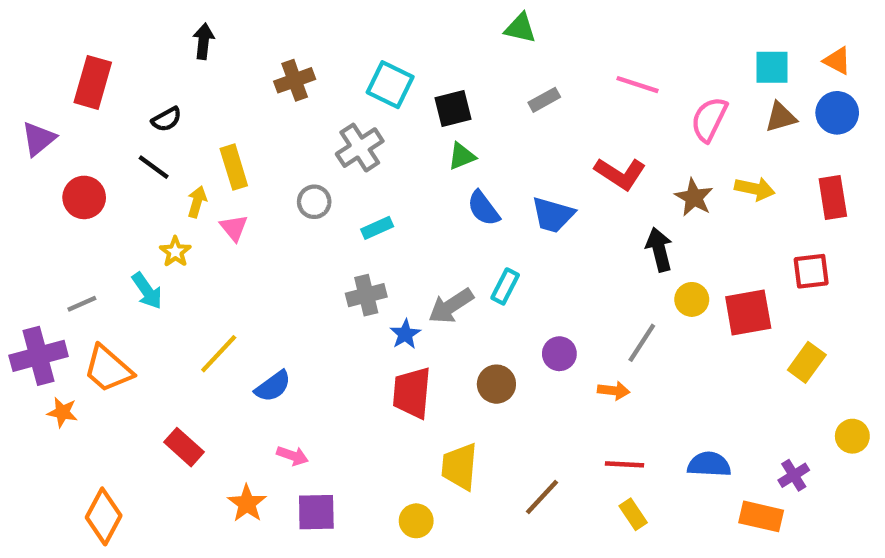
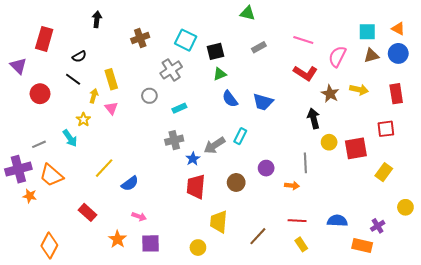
purple triangle: (39, 139) -> (18, 66), turned -36
red L-shape: (620, 174) -> (305, 73), moved
gray line: (642, 343) -> (305, 163), turned -36

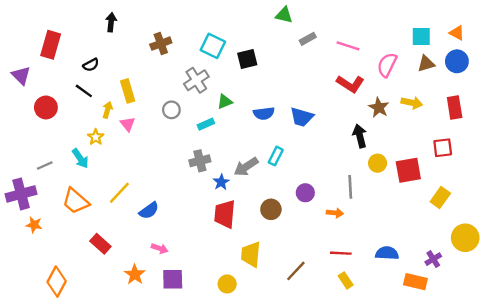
gray rectangle: (259, 47) -> (308, 39), moved
green triangle: (220, 74) -> (225, 102), moved
blue semicircle: (230, 99) -> (264, 113), turned -60
orange trapezoid: (51, 175) -> (76, 201), moved
yellow circle: (405, 207) -> (465, 238), size x1.5

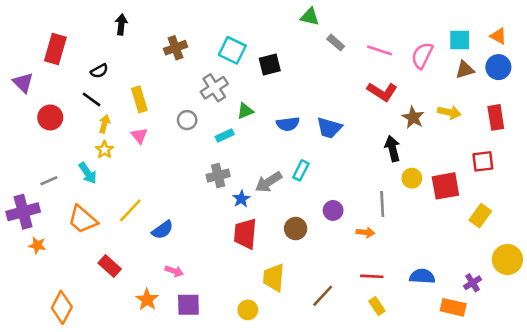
gray rectangle: (308, 39) -> (336, 43), turned 70
pink semicircle: (387, 65) -> (422, 55), moved
yellow arrow: (107, 110) -> (104, 124), moved

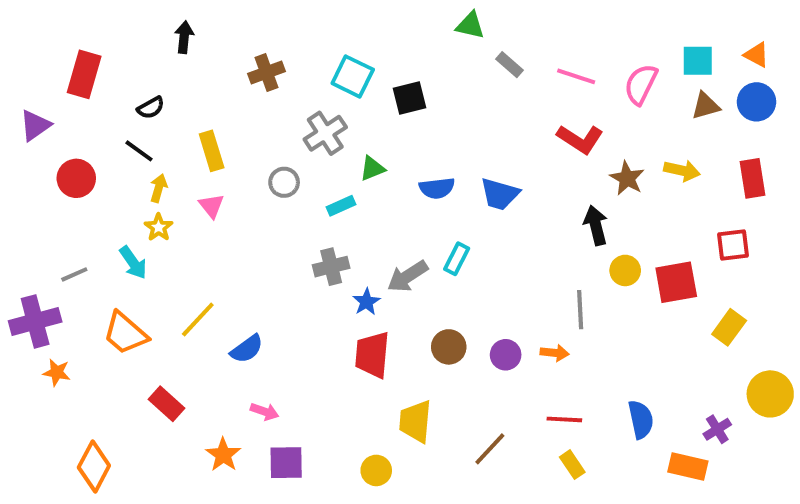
purple triangle: (23, 83) -> (35, 125), turned 40
purple circle: (333, 210) -> (506, 355), moved
blue semicircle: (422, 276) -> (641, 419), turned 75

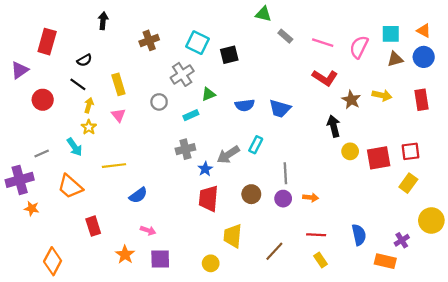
red square: (733, 245) -> (411, 151), moved
gray line: (580, 310) -> (285, 173), moved
yellow line: (198, 319) -> (114, 166), moved, turned 40
red rectangle: (166, 404) -> (93, 226), turned 30

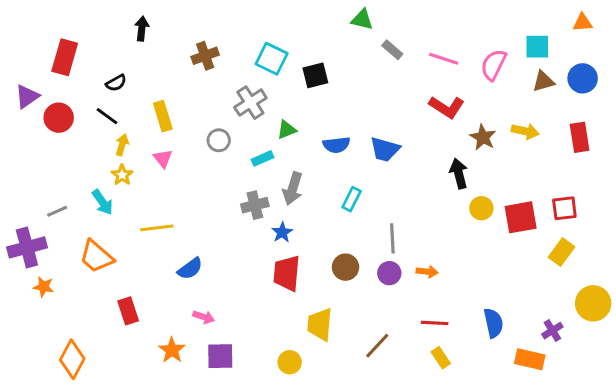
orange triangle: (424, 31) -> (583, 23), moved, turned -32
red circle: (43, 100) -> (59, 118), moved
gray arrow: (228, 155) -> (293, 189), moved, turned -40

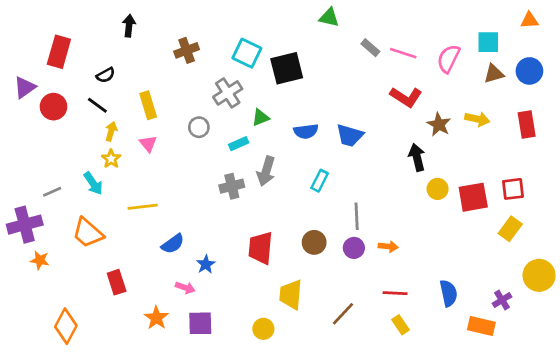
gray rectangle: (392, 50) -> (370, 48), moved
black square: (315, 75) -> (287, 68), size x1.4
blue star: (282, 232) -> (206, 264), moved

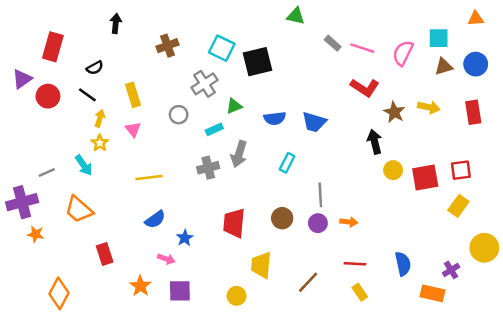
yellow line: (143, 207) -> (149, 178), moved

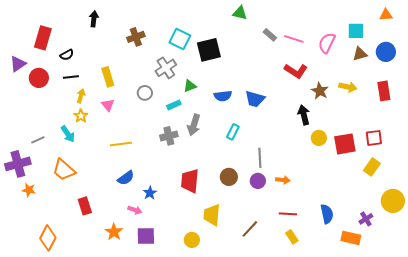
black semicircle: (95, 68) -> (67, 55), moved
black line: (87, 95) -> (71, 77), turned -42

